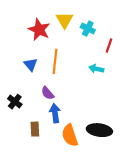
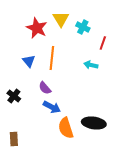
blue arrow: (55, 113) -> (52, 107), turned 126
brown rectangle: (35, 129) -> (14, 139), moved

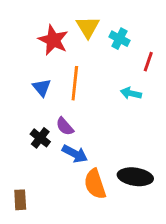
black cross: (14, 96) -> (40, 138), moved

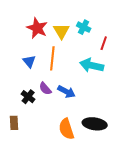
yellow triangle: (88, 27) -> (61, 31), moved
cyan arrow: (131, 93) -> (92, 65), size x1.6
blue arrow: (75, 154) -> (66, 92), moved
brown rectangle: (20, 200) -> (14, 123), moved

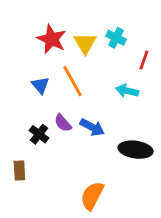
orange line: (52, 58) -> (73, 81), turned -35
cyan arrow: (92, 65) -> (127, 91), size x0.7
black ellipse: (95, 124) -> (136, 150), moved
orange semicircle: (66, 129) -> (92, 196), moved, turned 45

